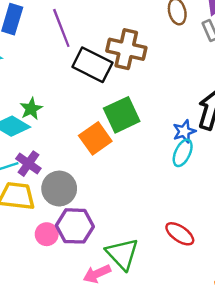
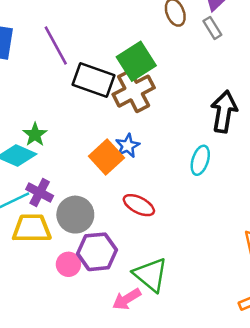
brown cross: (126, 49) -> (134, 91), moved, turned -33
green square: (122, 115) -> (136, 61), moved
blue star: (184, 131) -> (128, 146), moved
red ellipse: (180, 234) -> (139, 205), moved

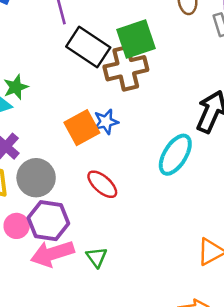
cyan ellipse: (200, 160) -> (175, 155), size x1.4
green triangle: (151, 275) -> (97, 257), size x0.6
pink arrow: (127, 299) -> (52, 254), moved, size x1.4

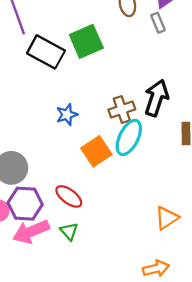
brown cross: (126, 68) -> (122, 109), moved, size x0.7
orange square: (82, 128) -> (96, 151), moved
red ellipse: (102, 184) -> (69, 196), moved

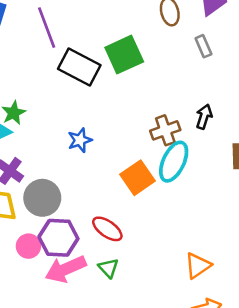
gray rectangle: (158, 23) -> (203, 46), moved
black arrow: (156, 98) -> (204, 117), size x0.6
blue star: (67, 115) -> (80, 140), moved
orange triangle: (167, 218) -> (198, 266), moved

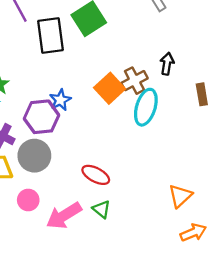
black rectangle: (79, 67) -> (51, 36), turned 63
orange square: (138, 178) -> (110, 88), moved
purple hexagon: (58, 238) -> (41, 117), moved

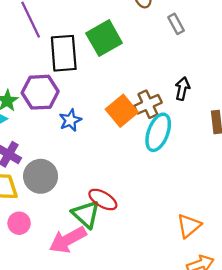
purple hexagon: (41, 117) -> (40, 92), moved
pink circle: (28, 200) -> (19, 223), moved
green triangle: (102, 209) -> (86, 214), moved, size x1.5

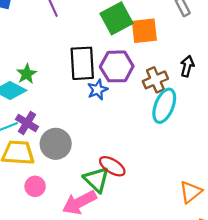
black rectangle: (64, 53) -> (82, 63), moved
purple hexagon: (40, 92) -> (117, 66), moved
orange square: (122, 111) -> (144, 31), moved, turned 32
blue star: (70, 120) -> (98, 90), moved

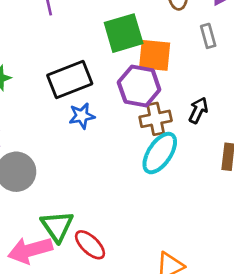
black rectangle: (82, 63) -> (70, 79), turned 60
purple hexagon: (117, 66) -> (139, 86), moved
red ellipse: (112, 166) -> (90, 245), moved

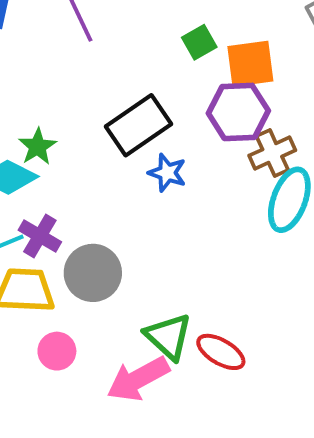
green square: (124, 33) -> (199, 42), size x0.6
blue star: (82, 116) -> (167, 173), turned -30

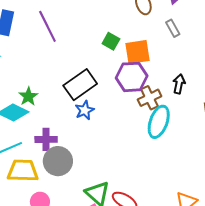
green square: (199, 42) -> (111, 41), turned -30
blue star: (167, 173) -> (85, 110), moved, turned 30
purple cross: (40, 236) -> (46, 139), moved, turned -30

